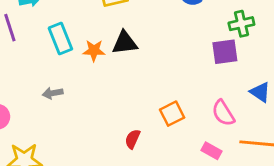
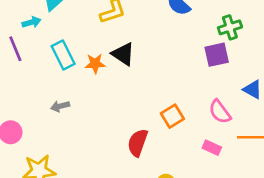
black triangle: (125, 43) -> (123, 54), turned 45
red semicircle: (132, 139) -> (138, 143), size x1.5

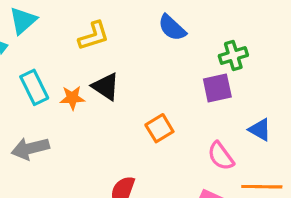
gray arrow: (60, 106) -> (30, 148), size x1.6
orange square: (172, 116) -> (159, 128), moved

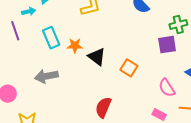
black triangle: (106, 87) -> (97, 57), moved
orange square: (159, 128) -> (129, 68), turned -30

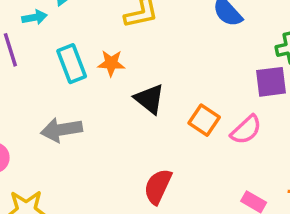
orange star: (75, 46) -> (111, 63), moved
pink semicircle: (167, 88) -> (246, 130), moved, turned -102

